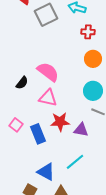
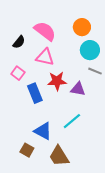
orange circle: (93, 59) -> (82, 27), moved
pink square: (16, 125) -> (18, 73), moved

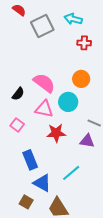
cyan circle: (90, 50) -> (68, 102), moved
purple triangle: (78, 89) -> (87, 141), moved
blue rectangle: (35, 93) -> (30, 160), moved

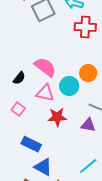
red cross: (84, 43) -> (85, 27), size x1.5
orange circle: (81, 79) -> (88, 73), moved
blue rectangle: (30, 160) -> (31, 144), turned -42
cyan line: (71, 173) -> (88, 166), moved

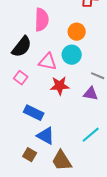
pink semicircle: (45, 67) -> (42, 20), moved, turned 55
orange circle: (88, 73) -> (77, 32), moved
black semicircle: (19, 78) -> (22, 47), size x1.6

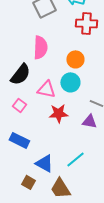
blue rectangle: (34, 113) -> (19, 140), moved
cyan line: (91, 135) -> (75, 159), moved

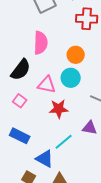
purple triangle: (89, 121) -> (90, 128), moved
cyan line: (75, 159) -> (64, 142), moved

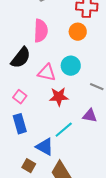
orange circle: (76, 55) -> (78, 32), moved
pink square: (20, 101) -> (20, 97), moved
blue rectangle: (20, 136) -> (20, 124), turned 48

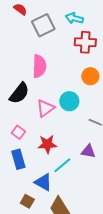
orange circle: (78, 32) -> (90, 76), moved
pink triangle: (47, 73) -> (45, 108), turned -48
red star: (59, 97) -> (47, 144), moved

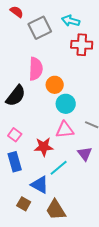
orange circle: (90, 76) -> (55, 85), moved
pink triangle: (45, 108) -> (65, 130), moved, turned 30
purple triangle: (88, 151) -> (85, 154), turned 42

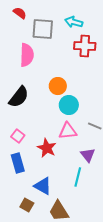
gray square: (40, 28) -> (43, 29), turned 30
pink semicircle: (36, 69) -> (27, 55), moved
red star: (44, 147) -> (47, 148), turned 30
cyan line: (59, 168) -> (78, 177), moved, turned -36

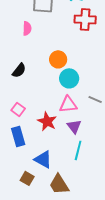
pink semicircle: (27, 55) -> (27, 28), size x0.6
black semicircle: (19, 97) -> (19, 70), size x0.7
purple triangle: (88, 155) -> (74, 126), moved

